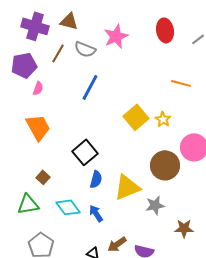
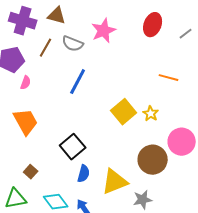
red ellipse: (165, 30) -> (153, 25), turned 30

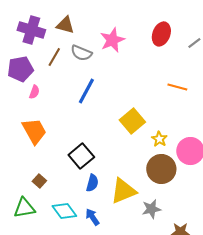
yellow star: (151, 114) -> (159, 139), moved

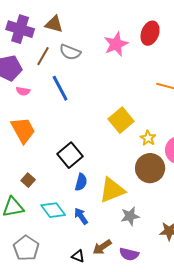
pink star: (112, 40) -> (116, 44), moved
blue line: (86, 91) -> (60, 88), moved, turned -56
pink semicircle: (34, 92) -> (23, 91), turned 80
gray star: (151, 209) -> (130, 216), moved

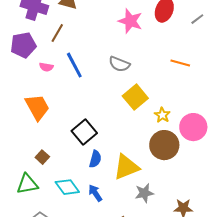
pink star: (116, 44) -> (130, 21), turned -30
gray semicircle: (70, 52) -> (119, 64), moved
pink semicircle: (23, 91) -> (46, 67), moved

